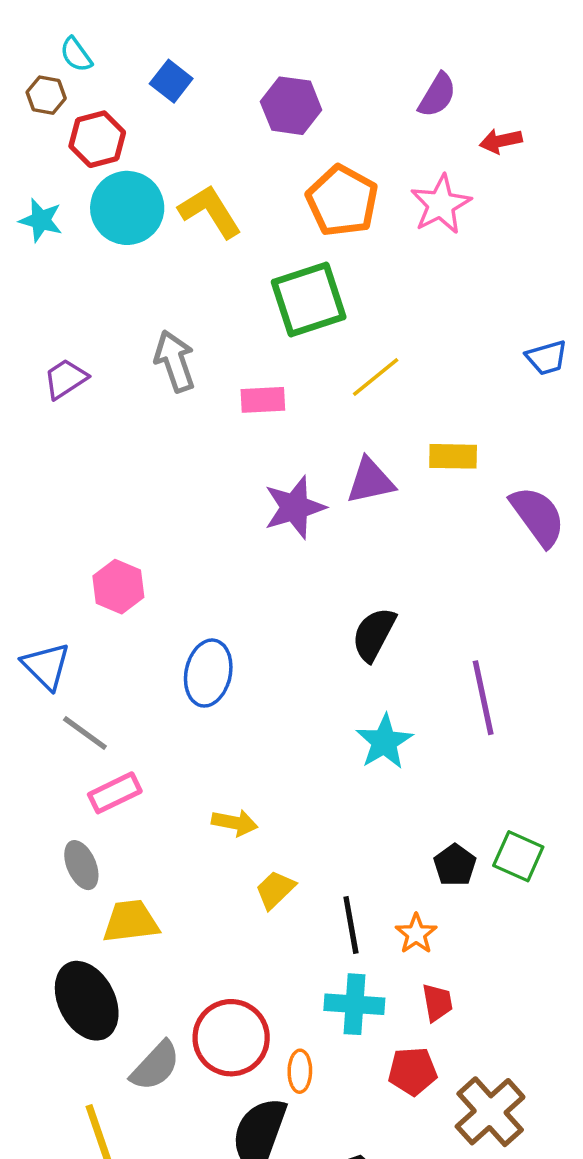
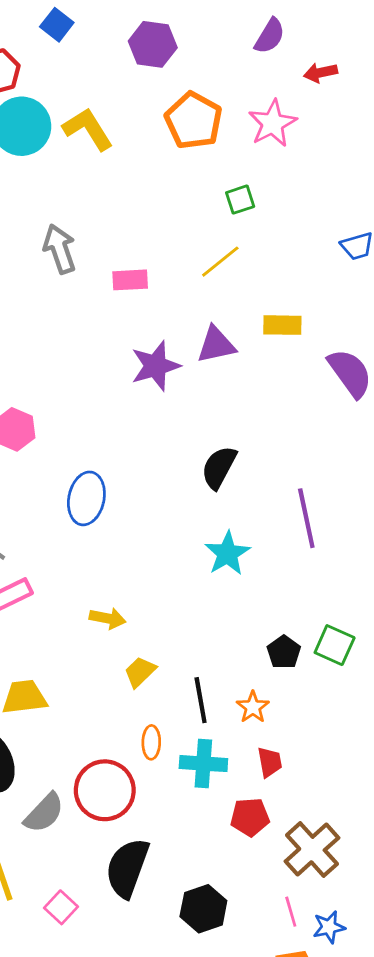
green square: (309, 300) -> (240, 200), moved, size x0.5
orange ellipse: (300, 1071) -> (151, 742), moved

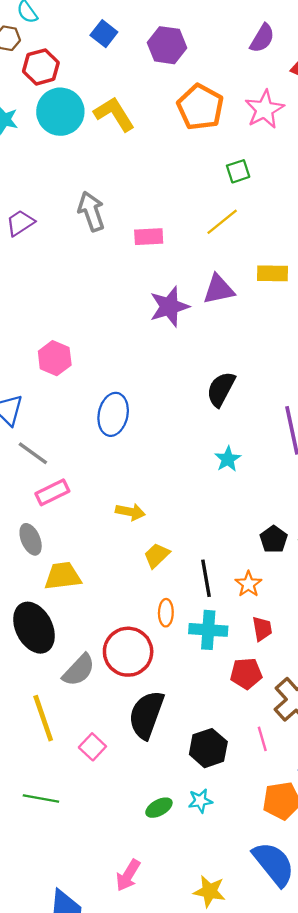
blue square: (57, 25) -> (104, 34), moved
cyan star: (227, 553) -> (228, 459), size x0.7
pink line: (291, 912) -> (262, 739), moved

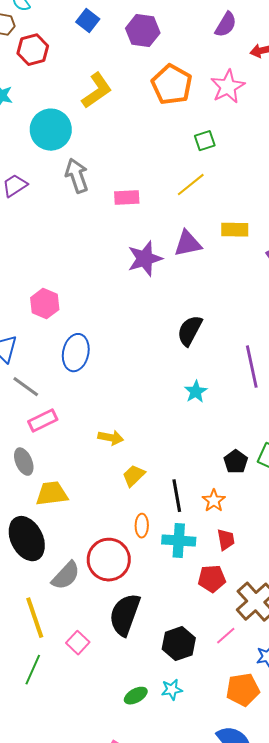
cyan circle: (60, 112) -> (51, 130), moved
yellow L-shape: (114, 114) -> (97, 91), turned 87
blue ellipse: (113, 414) -> (76, 353), moved
pink line: (262, 739) -> (226, 636), turned 65
green line: (41, 798) -> (33, 670), moved, turned -76

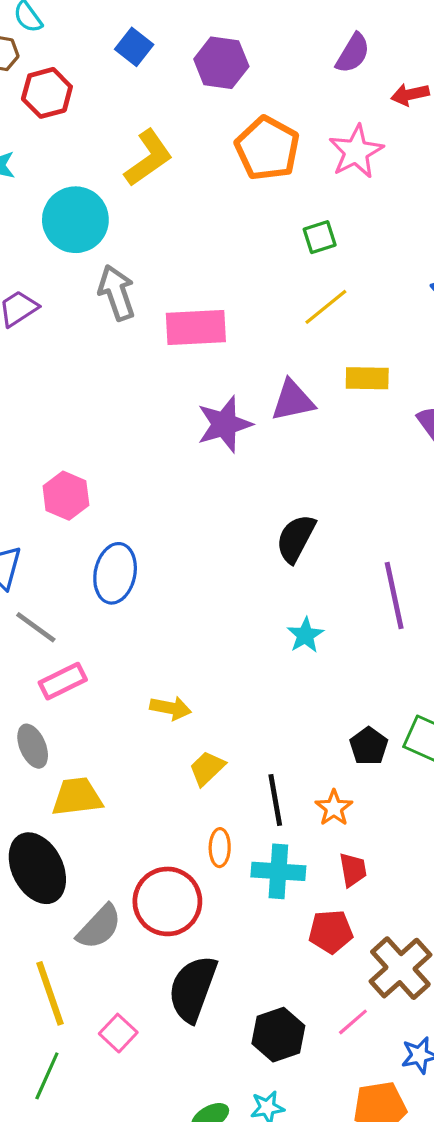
yellow line: (191, 185) -> (326, 307), moved
pink rectangle: (127, 198) -> (196, 328), size x1.5

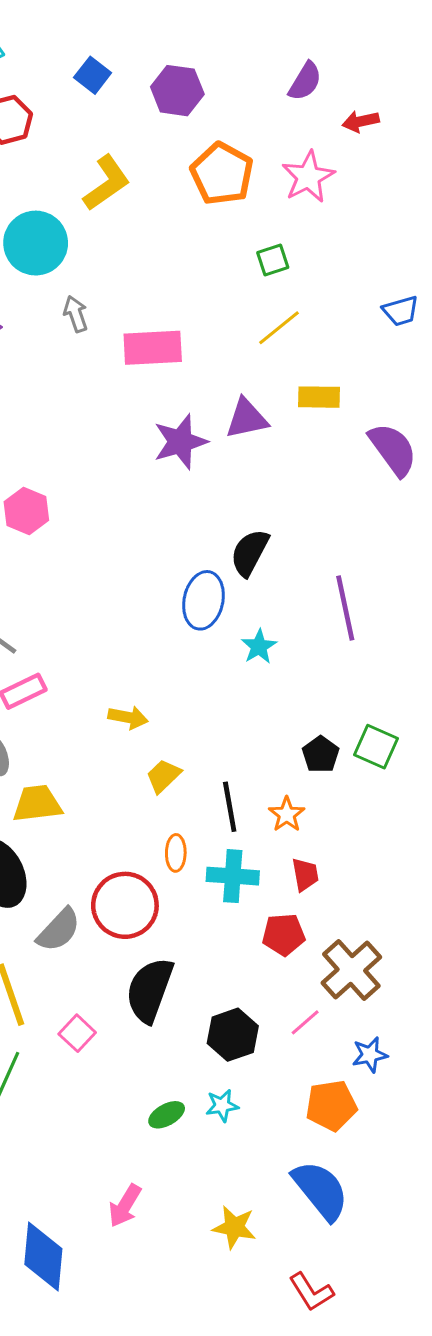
gray arrow: (117, 293) -> (76, 314), size x0.7
blue ellipse: (115, 573) -> (203, 600), moved

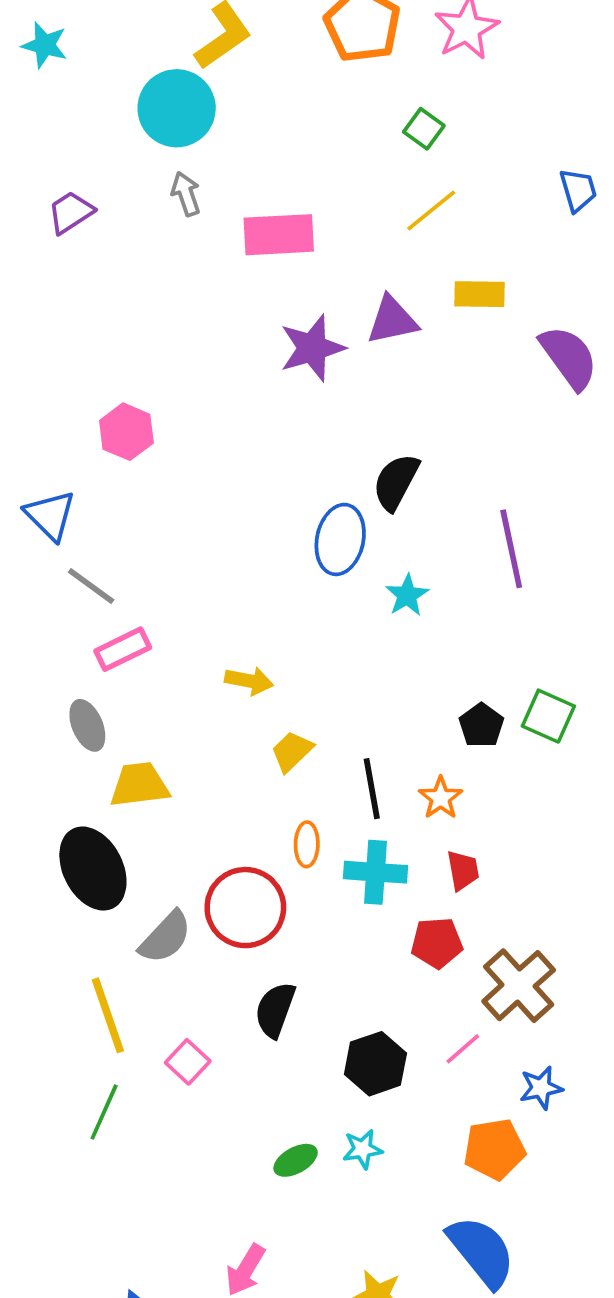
cyan circle: (36, 243) -> (177, 108), moved
green square: (273, 260) -> (424, 129), turned -36
blue trapezoid: (401, 311) -> (578, 190), turned -90
black semicircle: (150, 990) -> (275, 1010), size x0.7

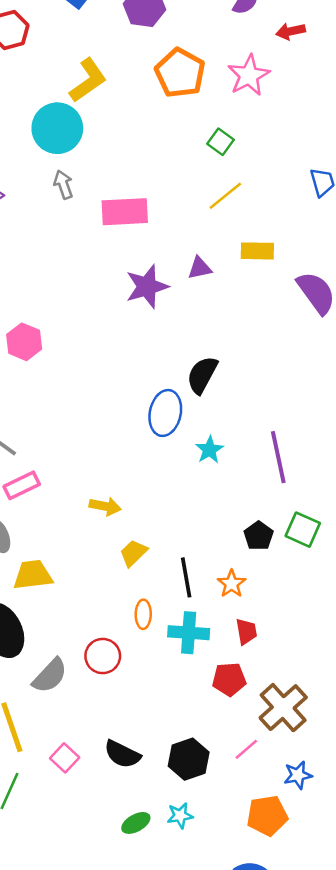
purple triangle: (392, 320) -> (200, 268), size x0.7
purple line: (511, 549) -> (278, 457), moved
red circle: (245, 908) -> (103, 656), size x0.7
black semicircle: (275, 1010) -> (122, 754), moved, turned -84

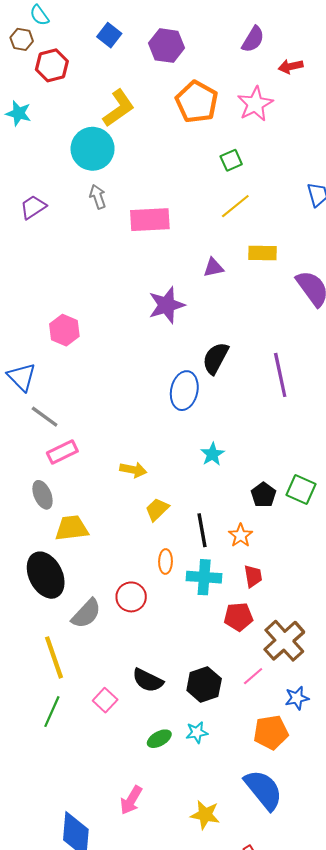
green square: (221, 142) -> (231, 160), turned 30
purple star: (147, 287) -> (167, 305), moved
cyan star: (209, 450) -> (212, 454), moved
purple line: (278, 457) -> (280, 375), moved
pink square: (65, 758) -> (105, 700), moved

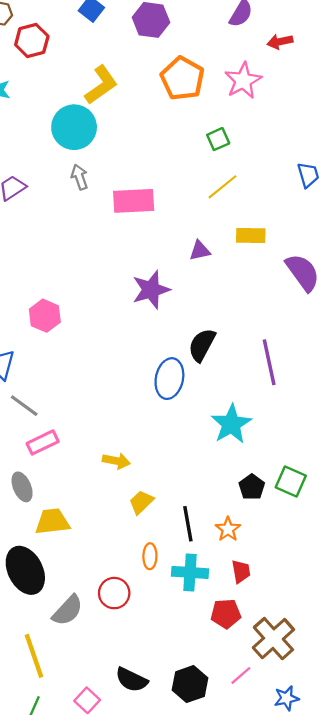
cyan star: (212, 454) -> (231, 424), moved, size x1.6

